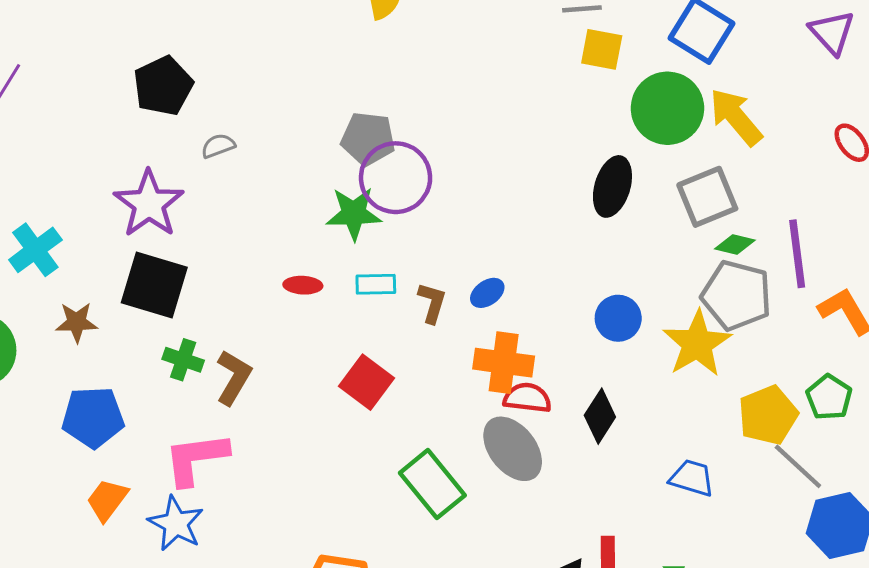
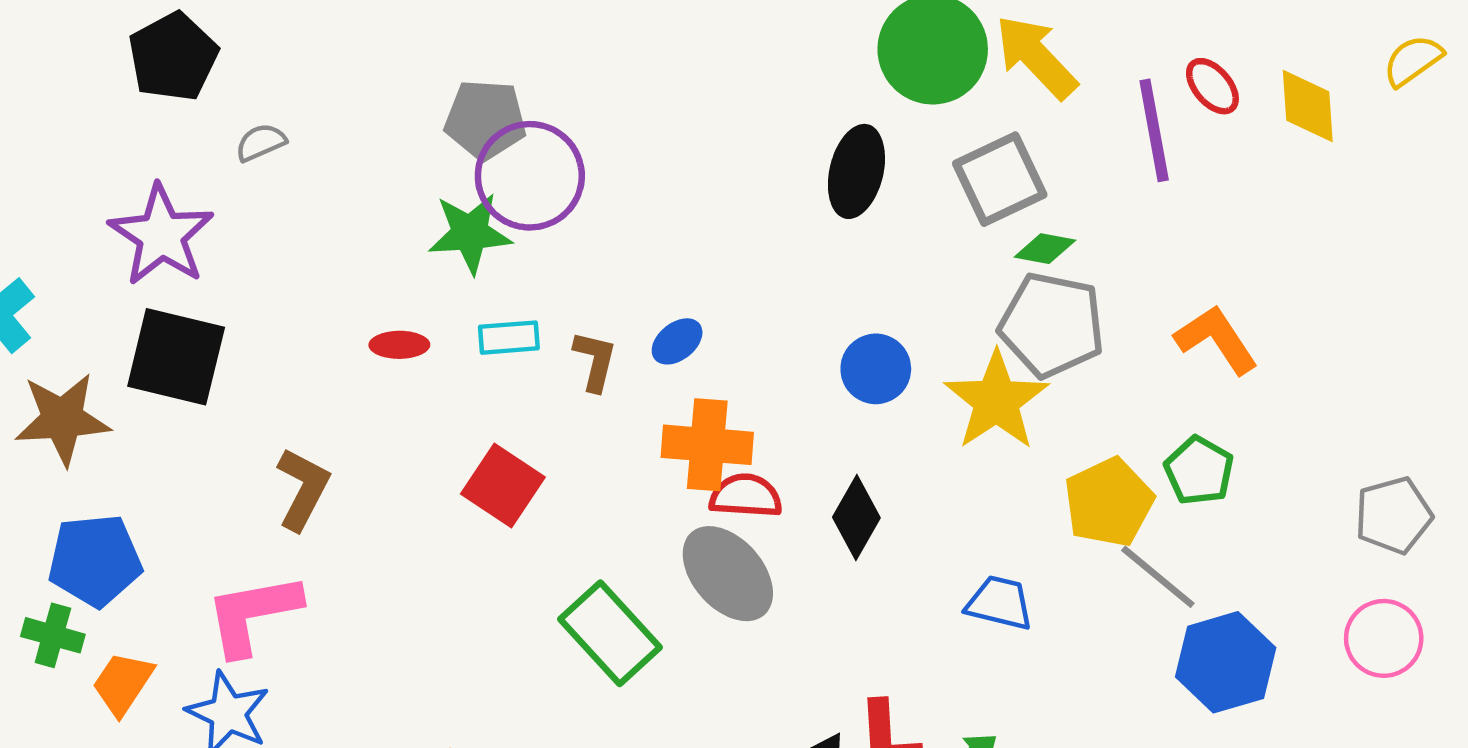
purple line: (797, 254) -> (1154, 130), moved
brown star: (77, 322) -> (62, 419), size x1.5
green cross: (183, 360) -> (53, 635), moved

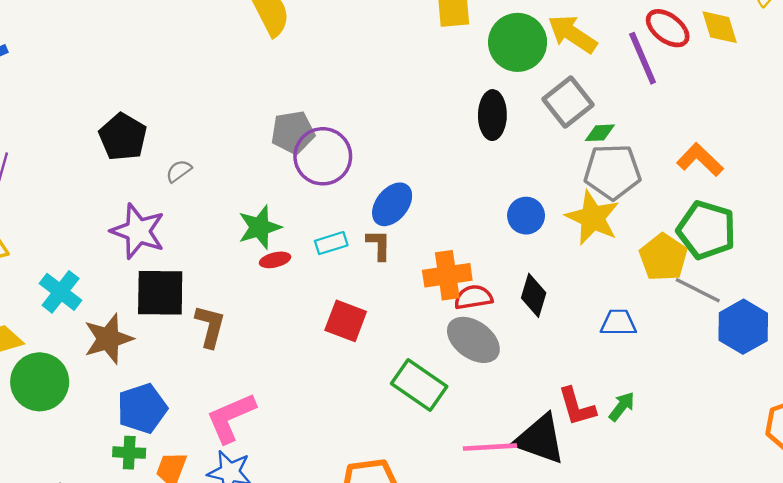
red ellipse: (1212, 86) -> (668, 28), size x1.4
green star: (470, 233) -> (260, 227), moved
blue ellipse: (677, 341) -> (392, 204), moved, size x1.6
green pentagon: (1199, 471) -> (707, 230), size x1.6
brown L-shape: (303, 489) -> (210, 326), moved

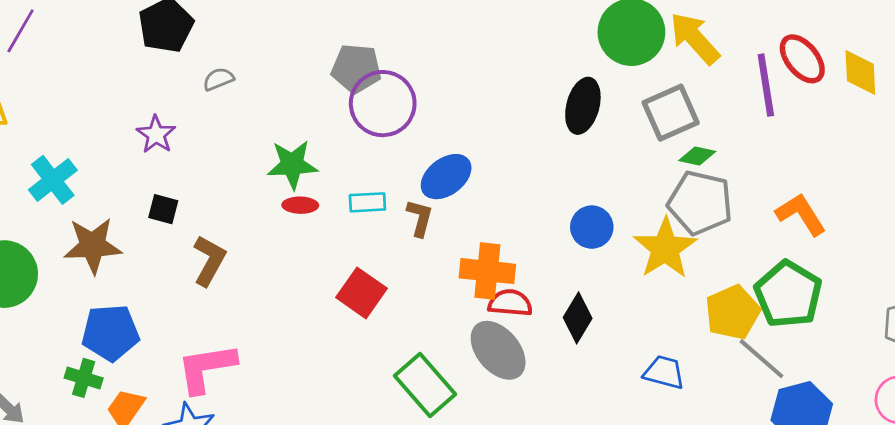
purple star: (138, 231) -> (156, 134), size x0.6
black square: (160, 293) -> (163, 209), size x0.5

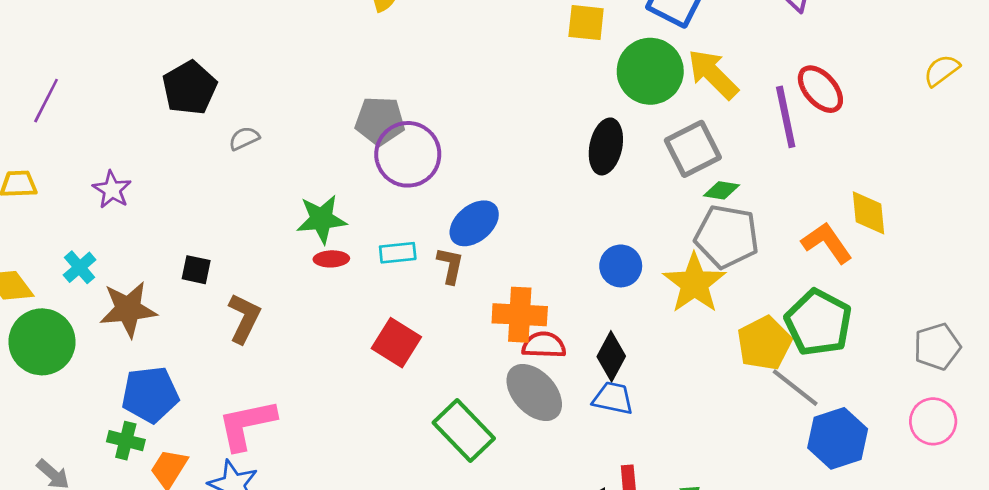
yellow diamond: (860, 72) -> (868, 213), moved
purple star: (156, 134) -> (112, 190), moved
cyan cross: (53, 180) -> (80, 267), moved, size x0.7
blue trapezoid: (664, 372) -> (613, 398), moved

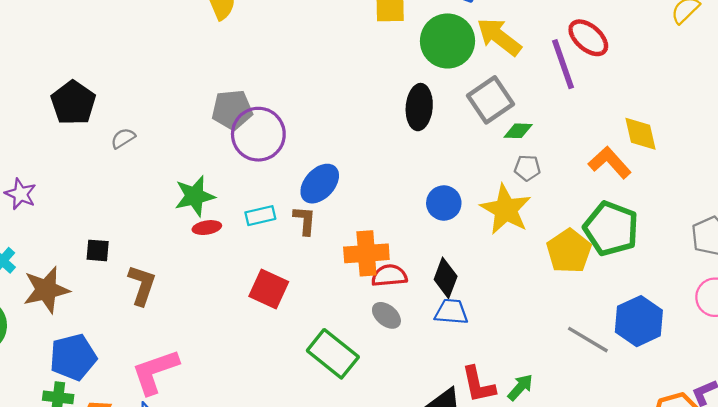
gray pentagon: (727, 236) -> (527, 168), size x0.5
gray line: (795, 388) -> (588, 340), moved
gray ellipse: (534, 393) -> (386, 315), size x0.6

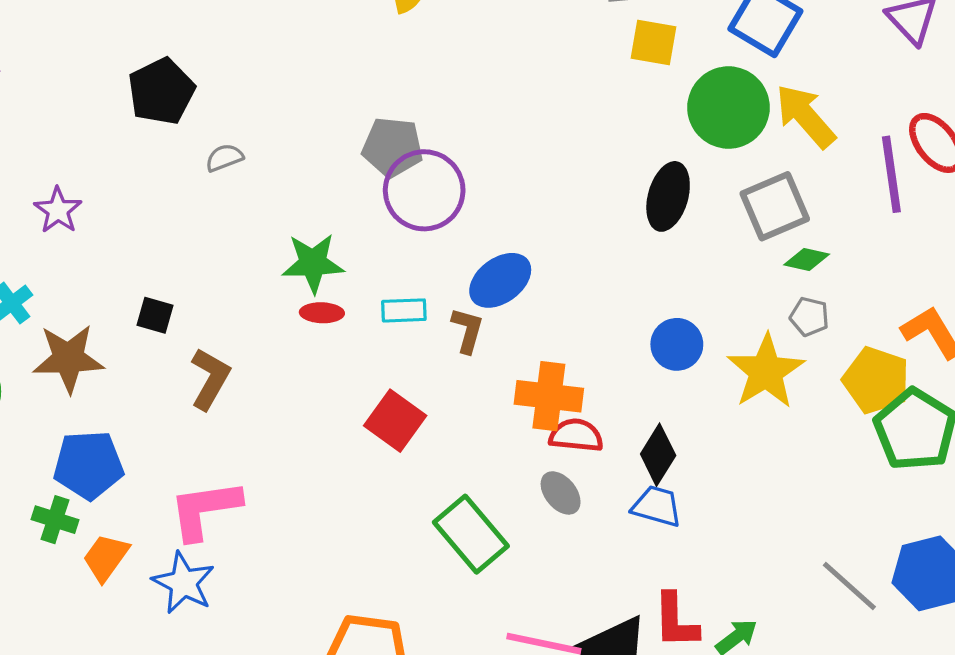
yellow pentagon: (569, 251) -> (876, 380), moved, turned -30

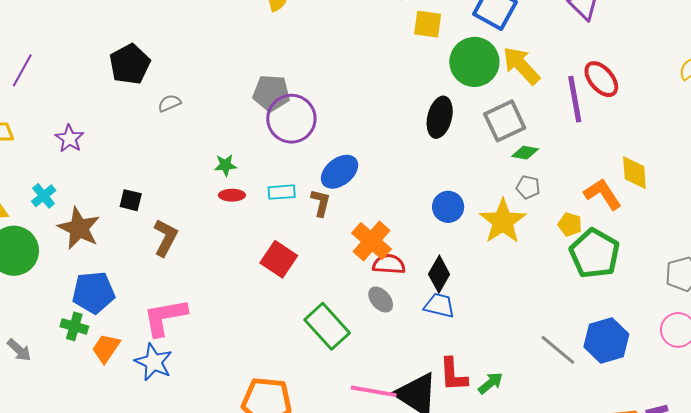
green star: (313, 263) -> (225, 165), size x0.6
brown star: (68, 358) -> (79, 228), turned 30
yellow pentagon: (876, 380) -> (570, 224), size x0.6
orange cross: (549, 396) -> (372, 241), turned 36

